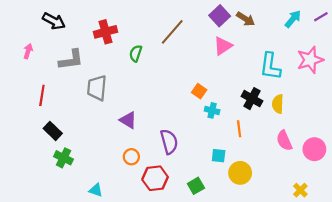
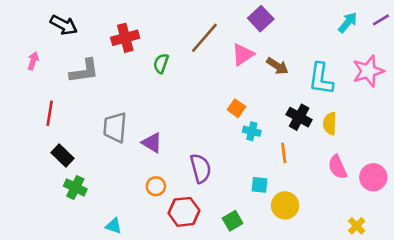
brown arrow: (245, 19) -> (277, 66), moved
pink triangle: (223, 46) -> (243, 54), moved
gray trapezoid: (97, 88) -> (115, 127), moved

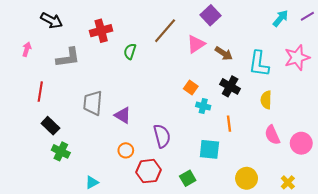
black cross: (299, 117) -> (230, 86), moved
cyan square: (259, 185) -> (209, 149), size x1.5
yellow circle: (285, 205) -> (247, 178), moved
cyan triangle: (114, 226) -> (92, 182), turned -48

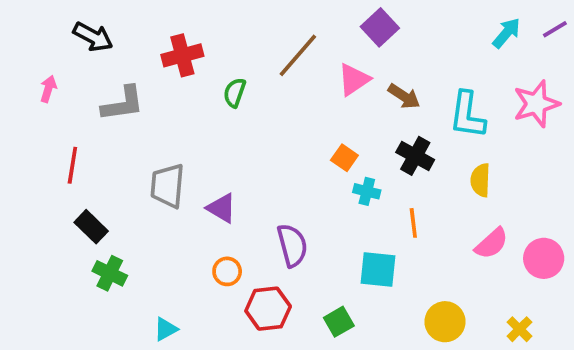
pink semicircle: (272, 135) -> (492, 243), turned -108

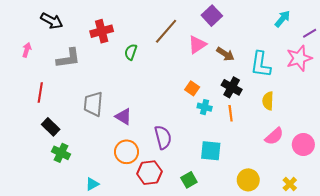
purple line: (555, 29) -> (310, 33), moved
orange line: (413, 223) -> (231, 113), moved
orange circle: (227, 271) -> (127, 152), size x1.5

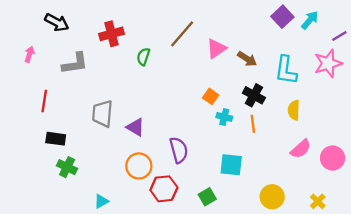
purple square: (212, 16) -> (282, 17), moved
black rectangle: (51, 127) -> (56, 139), turned -36

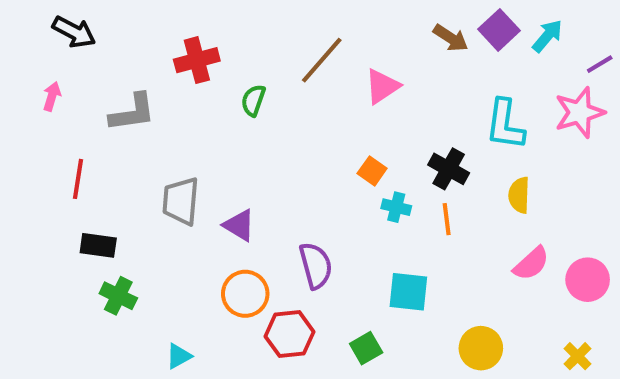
black arrow: (57, 22) -> (74, 32), moved
brown arrow: (247, 59) -> (451, 38), moved
yellow cross: (318, 201) -> (578, 356), moved

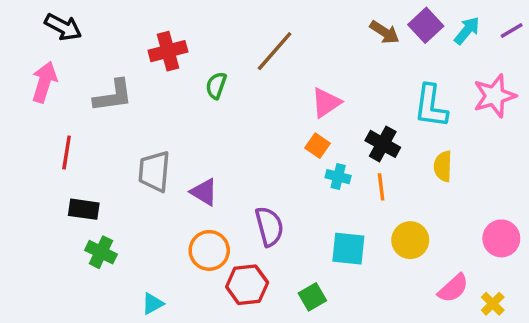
purple line: (600, 64) -> (512, 31), moved
pink triangle: (382, 86) -> (326, 103), moved
pink arrow: (52, 96) -> (44, 82), size x1.6
pink semicircle: (531, 264) -> (453, 288), moved
yellow circle: (481, 348) -> (410, 240), moved

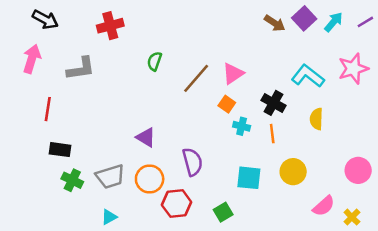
red cross: (168, 51) -> (110, 26), moved
brown line: (275, 51) -> (196, 78), moved
cyan L-shape: (431, 106) -> (308, 76), turned 120
gray trapezoid: (154, 171) -> (110, 177), moved, turned -112

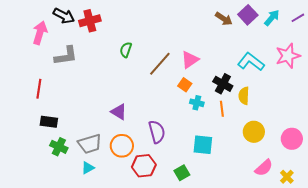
black arrow: (45, 20) -> (64, 16), moved
pink arrow: (32, 59) -> (40, 33), moved
yellow semicircle: (316, 119) -> (244, 96), moved
yellow circle: (293, 172) -> (254, 132), moved
cyan triangle: (109, 217) -> (88, 168), moved

